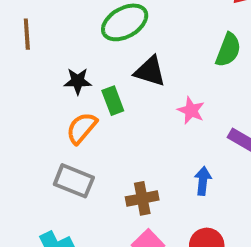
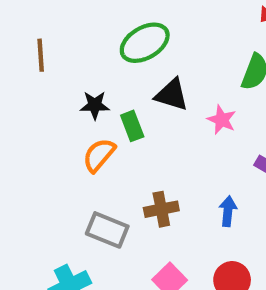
pink star: (191, 110) -> (222, 120), moved
gray rectangle: (74, 181) -> (107, 230), moved
brown cross: (142, 198) -> (161, 209), moved

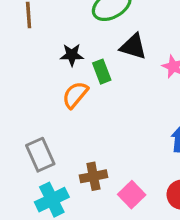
brown cross: (161, 209) -> (93, 176), moved
gray rectangle: (107, 230) -> (40, 155), moved, turned 44

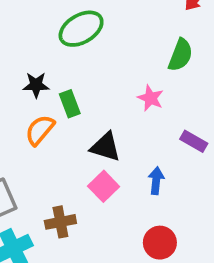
black triangle: (133, 47) -> (105, 147), moved
pink square: (132, 195) -> (104, 186), moved

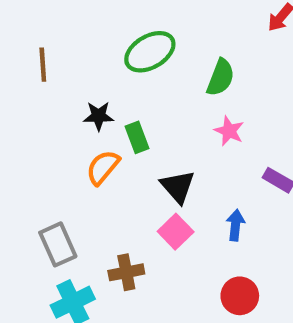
green semicircle: (181, 55) -> (221, 77), moved
black triangle: (105, 147) -> (178, 187), turned 32

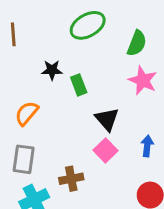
pink star: (229, 131) -> (143, 80), size x1.4
orange semicircle: (103, 167) -> (27, 113), moved
gray rectangle: (58, 244) -> (24, 159), turned 32

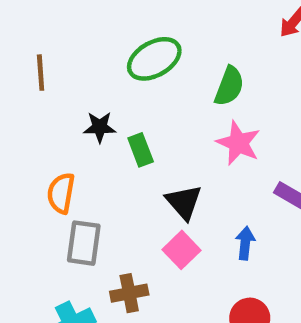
orange semicircle: (27, 113) -> (61, 193), turned -30
gray rectangle: (24, 159) -> (84, 243), moved

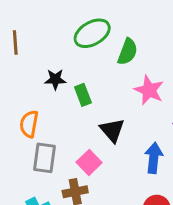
green semicircle: (229, 86) -> (128, 52), moved
blue arrow: (245, 243) -> (154, 158), size x1.4
pink square: (182, 250) -> (89, 162), moved

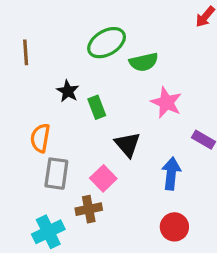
green semicircle: (128, 52) -> (144, 62), turned 56
black star: (55, 79) -> (68, 91), turned 30

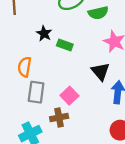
green rectangle: (97, 107) -> (65, 45), turned -49
black triangle: (128, 144) -> (100, 71), moved

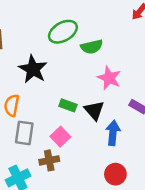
black star: (44, 33) -> (33, 69), size x1.6
green rectangle: (65, 45) -> (68, 105), moved

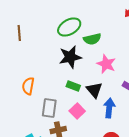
black star: (33, 69) -> (70, 57), moved, turned 30
gray rectangle: (24, 133) -> (49, 108), moved
pink square: (60, 137) -> (77, 111), moved

